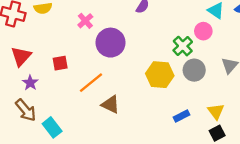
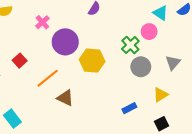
red square: (60, 63) -> (20, 61), turned -32
yellow hexagon: (160, 75) -> (92, 61), moved
yellow triangle: (216, 111) -> (160, 95), moved, turned 35

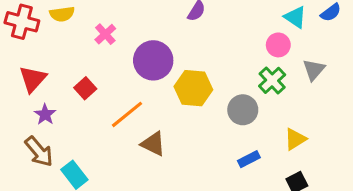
pink cross: (42, 22) -> (105, 34), moved
green cross: (130, 45) -> (272, 80), moved
gray triangle: (173, 63) -> (314, 70), moved
gray circle: (141, 67) -> (243, 110), moved

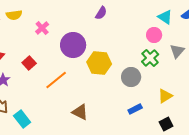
brown triangle: (153, 144) -> (80, 112), moved

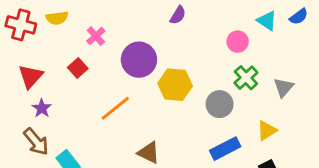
pink circle: (154, 35) -> (238, 42), moved
gray triangle: (177, 51) -> (283, 87), moved
red square: (29, 63) -> (78, 68), moved
blue rectangle: (135, 109) -> (225, 149), size x1.5

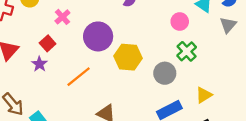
gray triangle: (283, 87) -> (228, 25), moved
purple star: (42, 108) -> (39, 64), moved

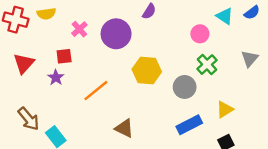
gray triangle: (228, 25) -> (250, 59), moved
purple circle: (98, 36) -> (116, 34), moved
red square: (48, 43) -> (64, 56), turned 35

